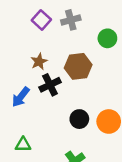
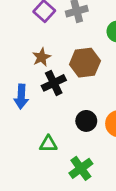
blue arrow: (21, 97) -> (21, 97), turned -35
green triangle: (23, 145) -> (48, 144), moved

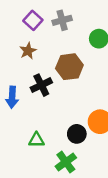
brown star: (42, 57) -> (28, 51), moved
black circle: (86, 121) -> (77, 134), moved

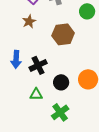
black cross: (41, 85) -> (38, 65), moved
black circle: (77, 134) -> (61, 82), moved

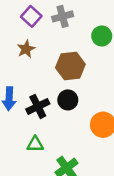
black circle: (61, 82) -> (68, 100), moved

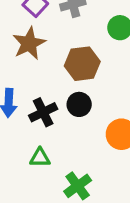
brown star: (26, 49) -> (29, 43), size x1.5

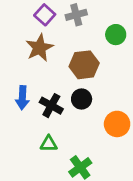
black cross: (43, 112) -> (51, 106), turned -35

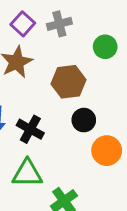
black circle: (82, 99) -> (84, 120), moved
green triangle: (49, 144) -> (27, 173), size x1.5

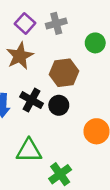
black circle: (84, 120) -> (59, 105), moved
black cross: (30, 129) -> (32, 100), moved

